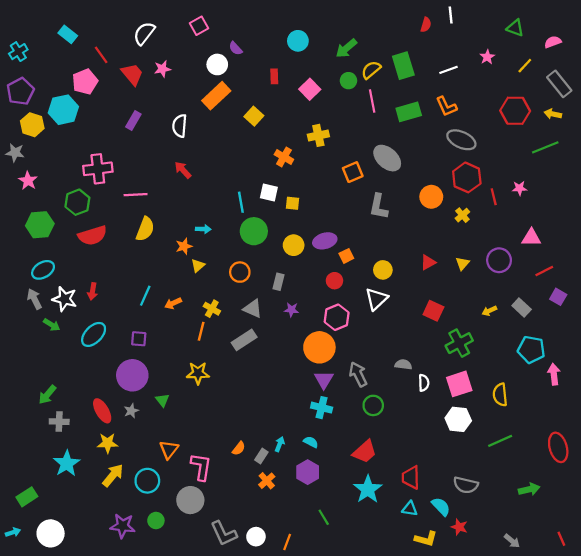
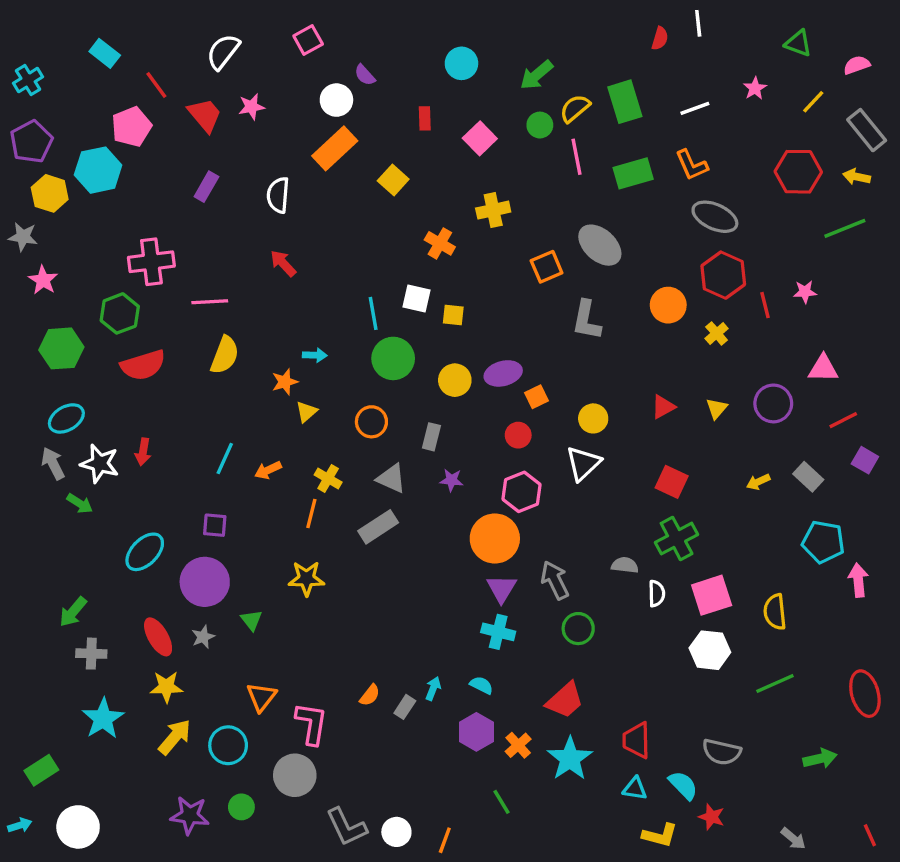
cyan ellipse: (94, 334) -> (145, 552), moved
green cross: (459, 343) -> (677, 539), moved
orange cross: (267, 481) -> (518, 745), moved

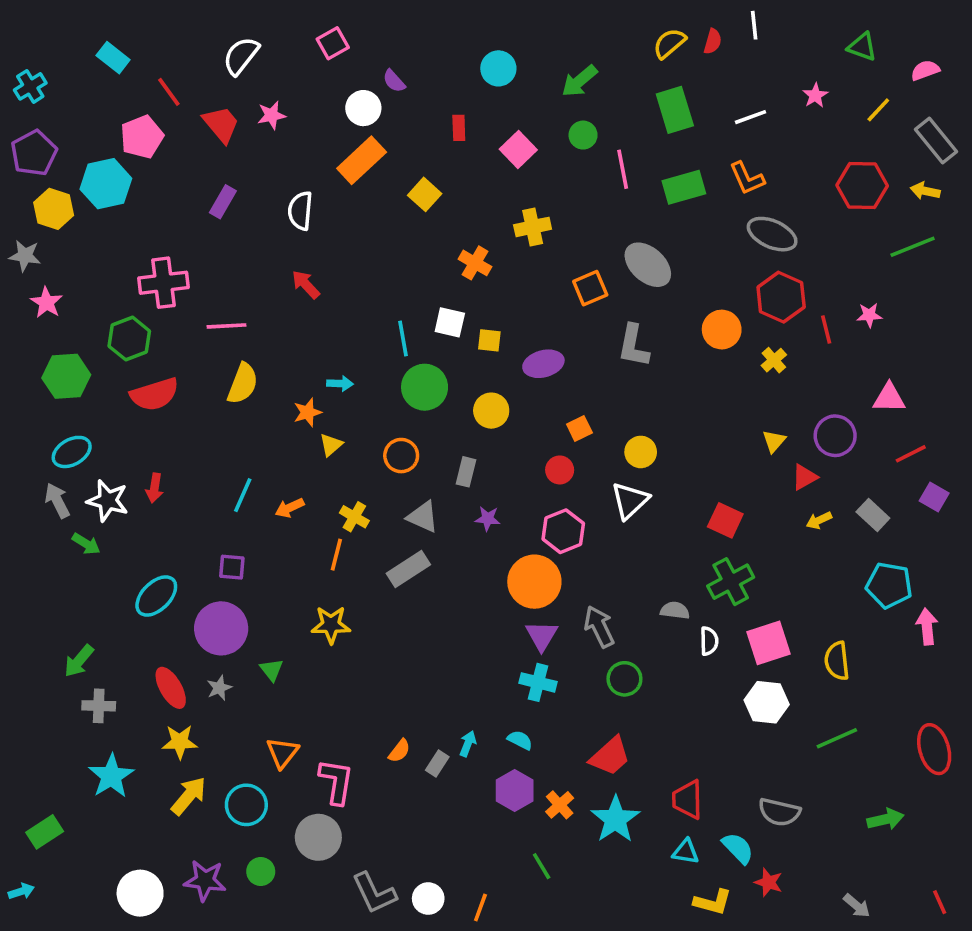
yellow semicircle: (575, 108) -> (669, 43), moved
purple ellipse: (503, 373) -> (543, 364), moved
red triangle: (663, 407) -> (805, 477), moved
white circle: (78, 827) -> (140, 893), moved

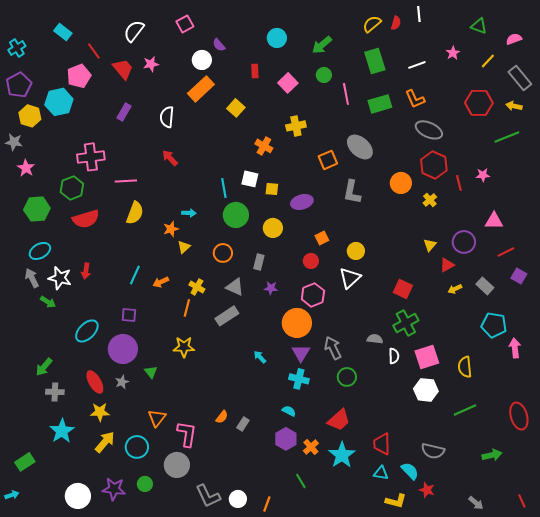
cyan arrow: (468, 744) -> (260, 357), moved, turned -64

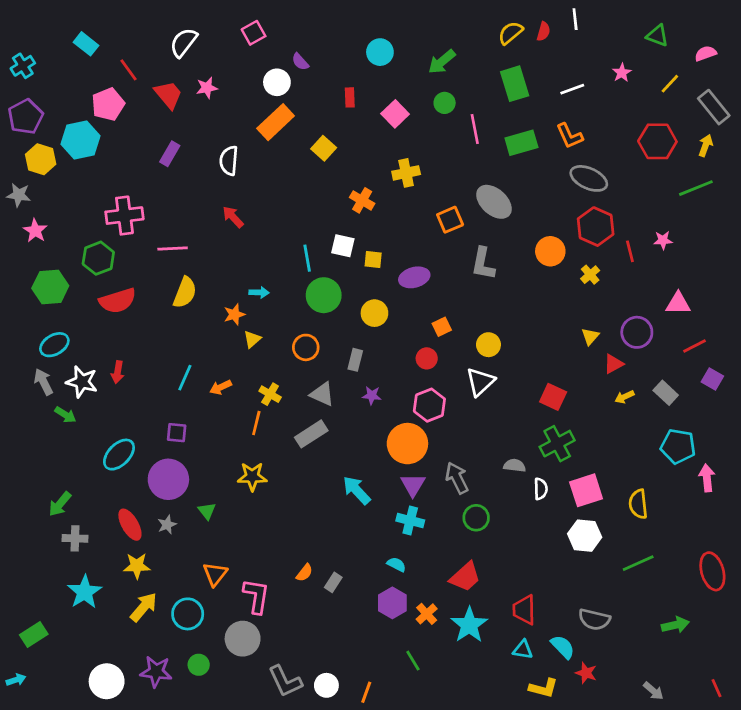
yellow arrow: (514, 106) -> (706, 145), turned 98
cyan arrow: (260, 357) -> (357, 490), size x1.6

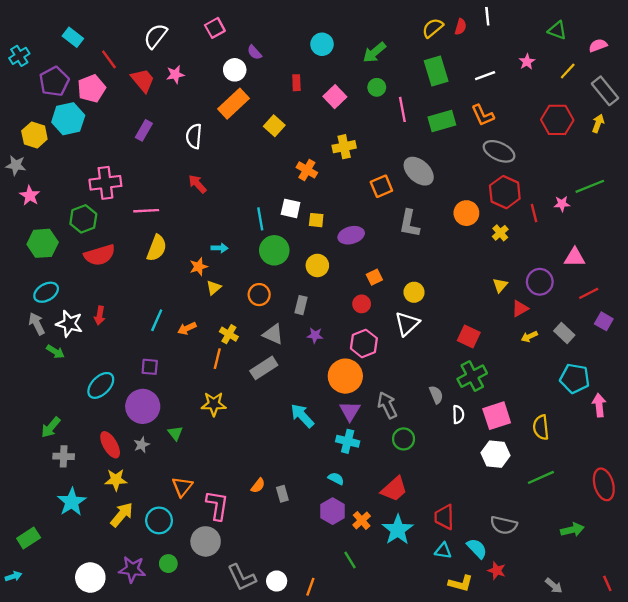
purple pentagon: (26, 117) -> (54, 81), moved
green line: (696, 188) -> (590, 186), moved
gray semicircle: (515, 466) -> (436, 395), turned 60
gray rectangle: (333, 582) -> (282, 494), turned -49

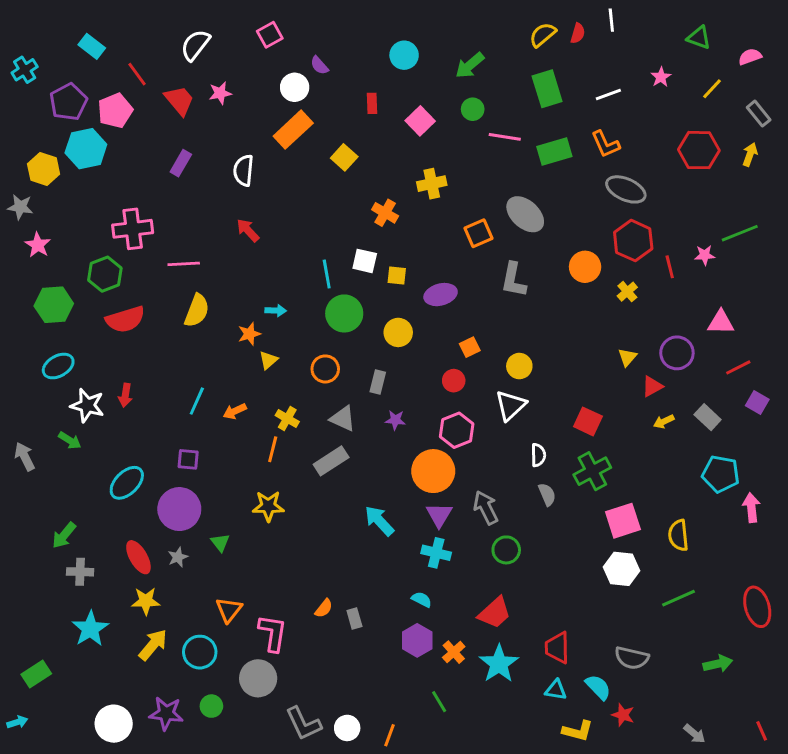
gray rectangle: (605, 91) -> (759, 114), size x0.7
pink line: (402, 109) -> (505, 137), turned -70
gray arrow: (37, 324) -> (25, 457), moved
white semicircle: (458, 415) -> (538, 455), moved

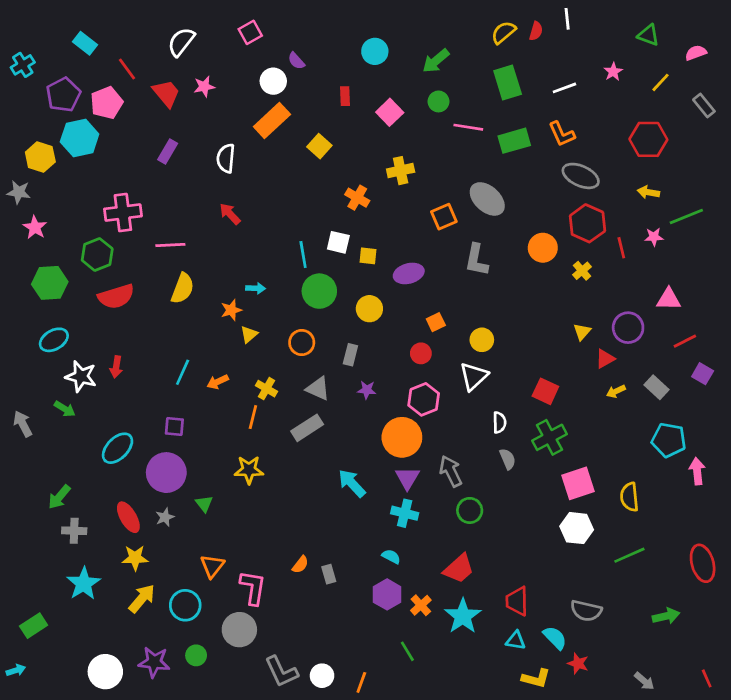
yellow arrow: (750, 154) -> (648, 192), moved, turned -100

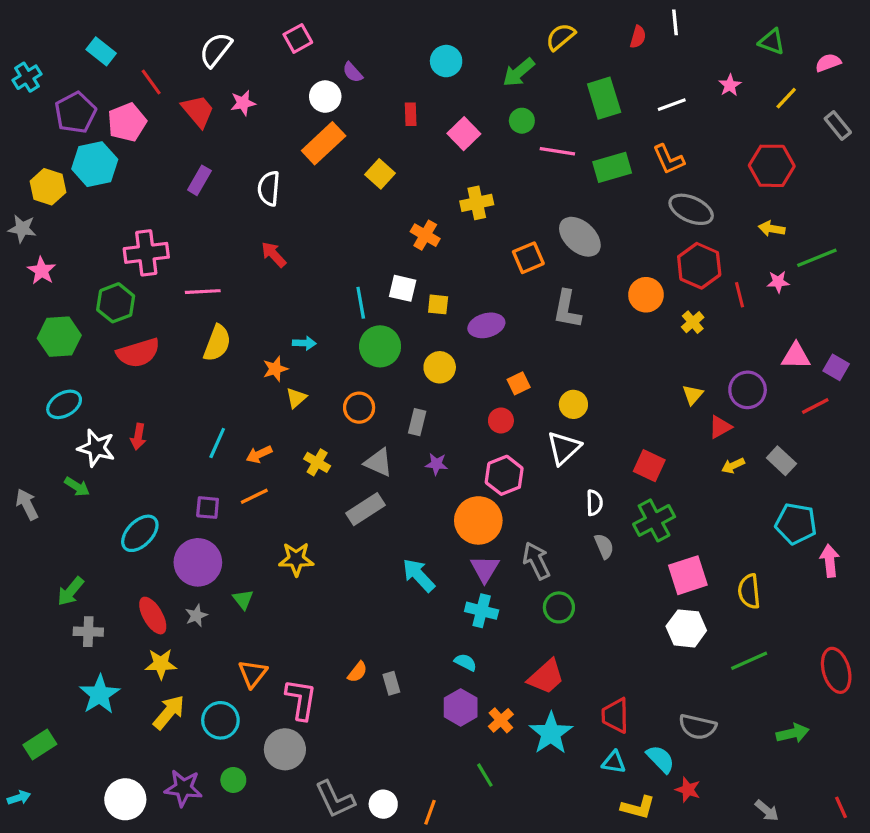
yellow semicircle: (503, 32) -> (561, 37), moved
purple square: (703, 374) -> (836, 367), moved
orange line: (253, 417) -> (254, 496), moved, turned 50

